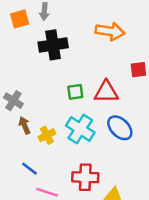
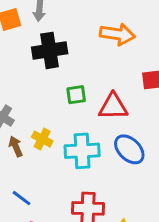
green square: (75, 92) -> (76, 95), moved
cyan cross: (80, 129) -> (82, 151), turned -36
yellow cross: (47, 135) -> (42, 139), moved, turned -35

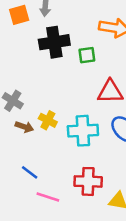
green square: (76, 95) -> (87, 55), moved
brown arrow: (16, 146) -> (24, 127), turned 132

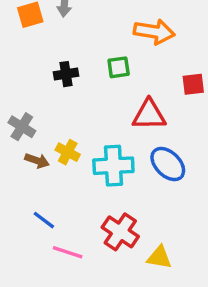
black cross: (54, 42) -> (66, 74), moved, size x0.6
red cross: (88, 181) -> (120, 232), turned 32

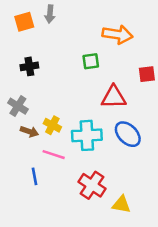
black cross: (66, 74) -> (29, 66), moved
blue line: (44, 220) -> (34, 176), turned 42
pink line: (68, 252) -> (54, 155), moved

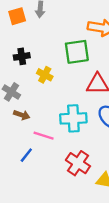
green square: (91, 61) -> (77, 52), size x1.6
yellow cross: (52, 125) -> (45, 75), moved
blue line: (34, 176) -> (26, 155), turned 49

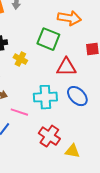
green square: (77, 52) -> (48, 39), turned 30

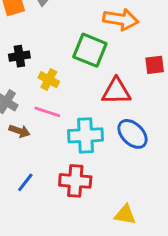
pink line: (19, 112) -> (47, 112), moved
red cross: (49, 136) -> (75, 181), moved, turned -30

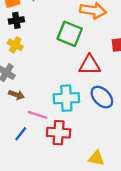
black cross: (19, 56) -> (16, 20), moved
yellow cross: (49, 80) -> (15, 45), moved
pink line: (47, 112) -> (37, 115), moved

